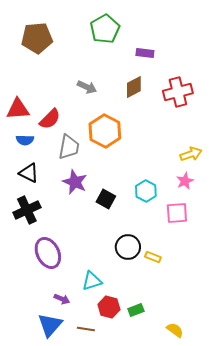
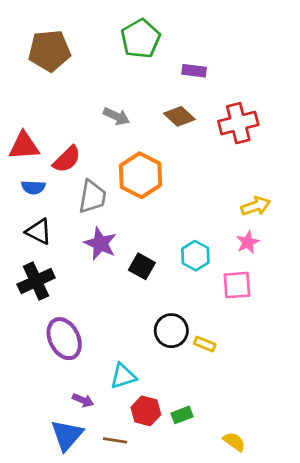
brown diamond: (134, 87) -> (179, 116), turned 70

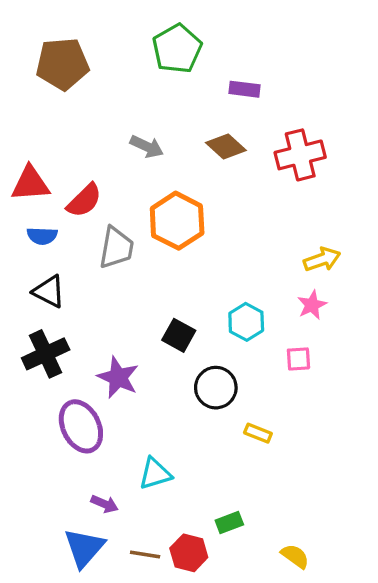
purple star: (100, 244) -> (118, 377), moved
pink square: (237, 285) -> (298, 359), size x0.7
black circle: (171, 331) -> (216, 388), moved
red hexagon: (146, 411) -> (189, 553), moved

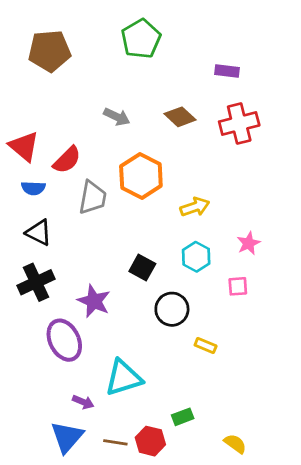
purple rectangle: (244, 89) -> (227, 71), moved
red triangle: (30, 184) -> (24, 146), turned 44
yellow arrow: (322, 259) -> (195, 207), moved
cyan triangle: (155, 474) -> (123, 378), size x1.4

